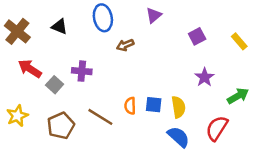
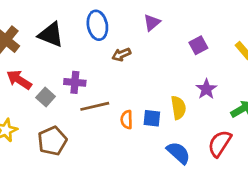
black triangle: (59, 26) -> (51, 35), size x1.5
yellow semicircle: (178, 107) -> (178, 108), moved
brown line: (100, 117) -> (95, 106), moved, turned -45

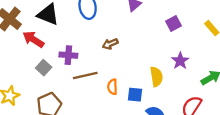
brown arrow: (121, 54) -> (110, 44), moved
red arrow: (19, 80) -> (33, 39), moved
blue square: (152, 118) -> (135, 95), moved

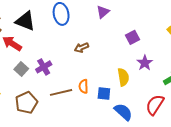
purple square: (173, 24) -> (132, 37), moved
purple cross: (68, 55) -> (44, 67), moved, turned -35
brown line: (85, 75) -> (61, 92), moved

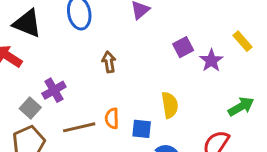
brown arrow: (81, 48) -> (109, 62), turned 104
purple star: (145, 63) -> (211, 61), moved
gray square: (21, 69) -> (30, 108), moved

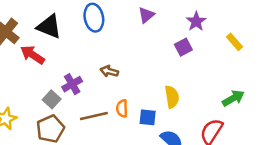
purple star: (211, 61) -> (196, 21), moved
brown arrow: (109, 62) -> (109, 71), moved, turned -66

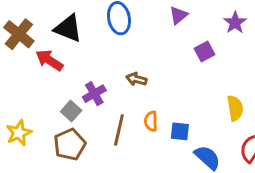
purple square: (183, 47) -> (205, 52), moved
yellow semicircle: (172, 97) -> (235, 108), moved
brown line: (94, 116) -> (119, 130), turned -64

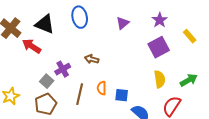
purple triangle: (178, 15) -> (123, 23), moved
purple square: (205, 52) -> (159, 47), moved, size x1.5

